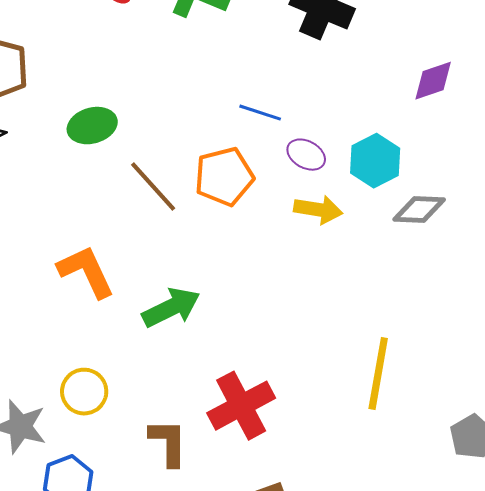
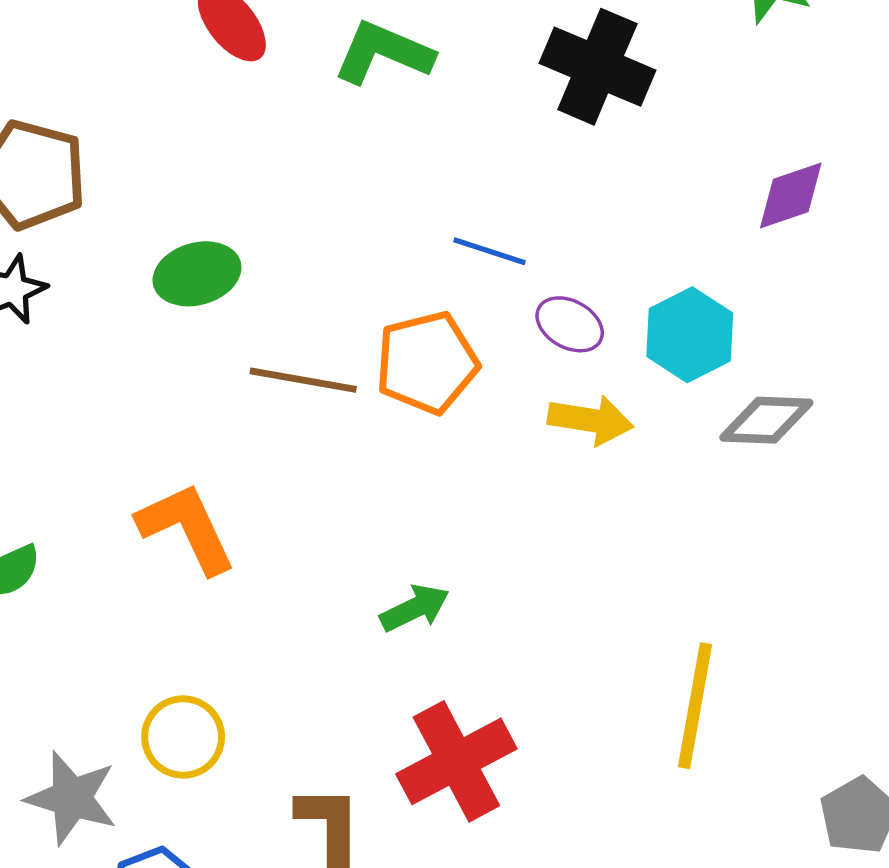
brown line: (153, 187) -> (303, 380), turned -38
green arrow: (171, 308) -> (415, 608), moved, size x0.7

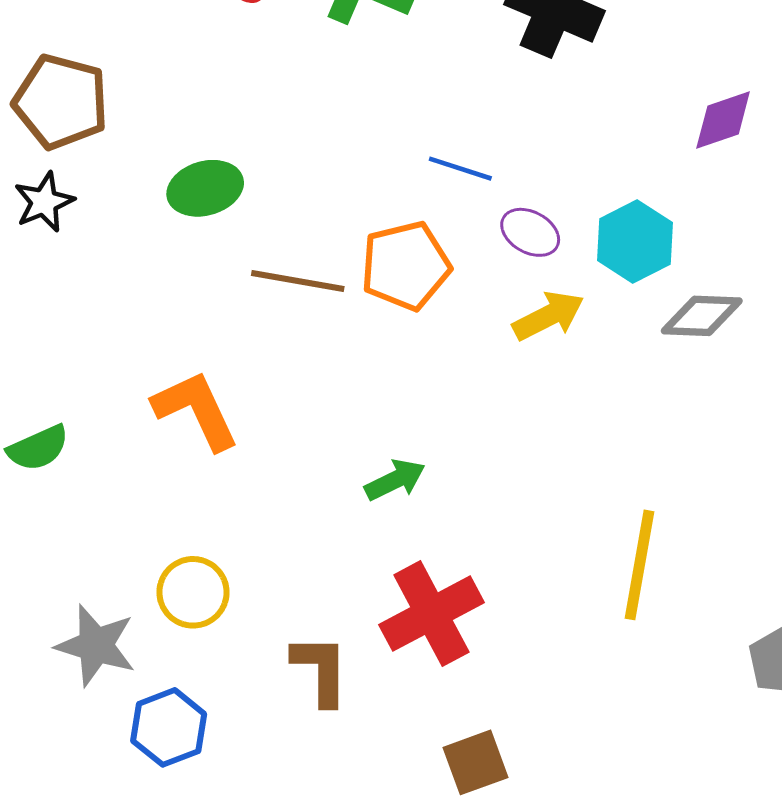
yellow arrow: (591, 420) -> (548, 316), turned -36

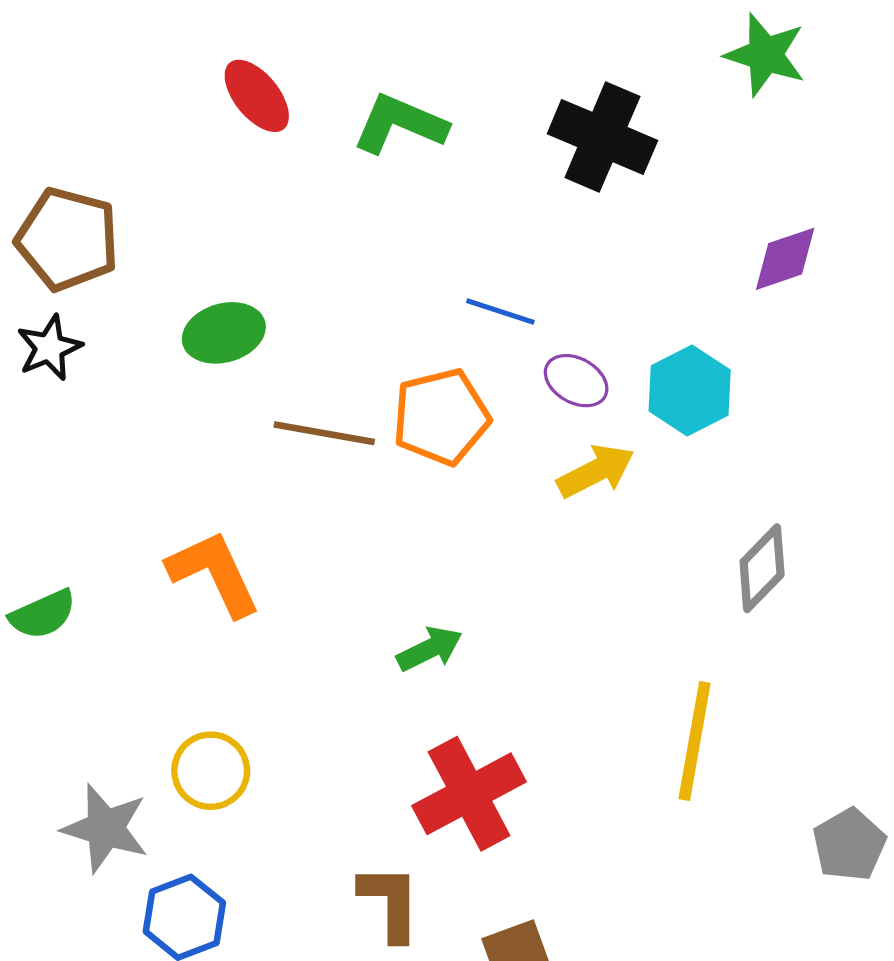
gray diamond: (702, 316) -> (762, 568), moved, turned -48
brown L-shape: (321, 670) -> (390, 902), moved

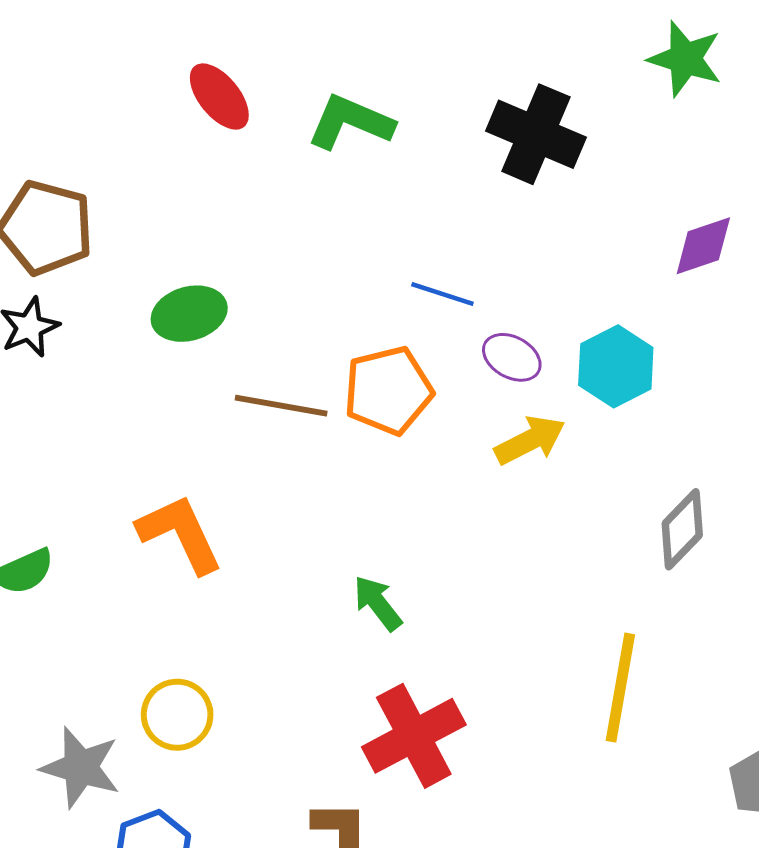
green arrow: (430, 649) -> (378, 603), turned -102

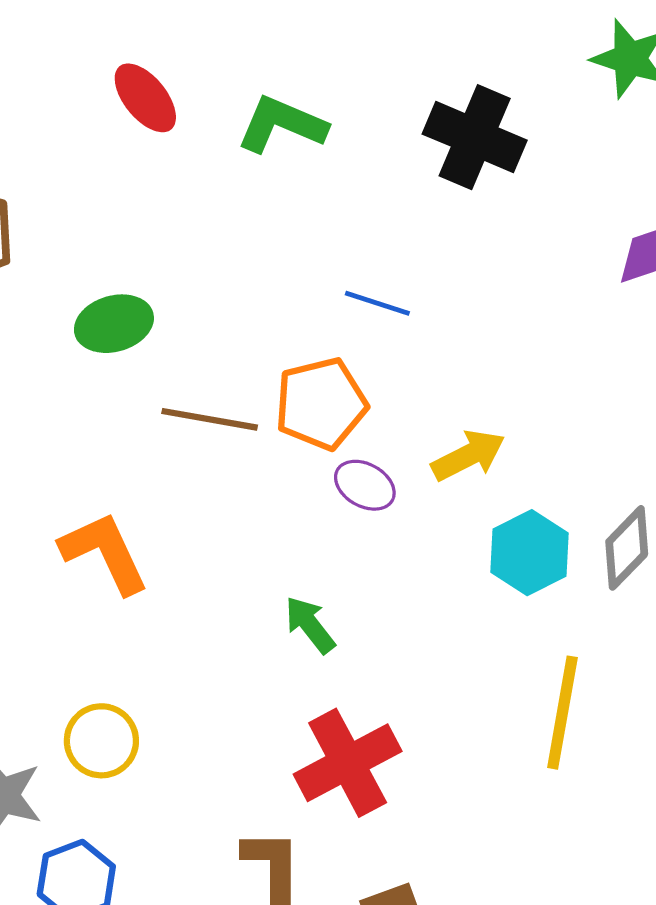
purple ellipse: (512, 357) -> (365, 485), moved
cyan hexagon: (616, 366) -> (530, 553), moved

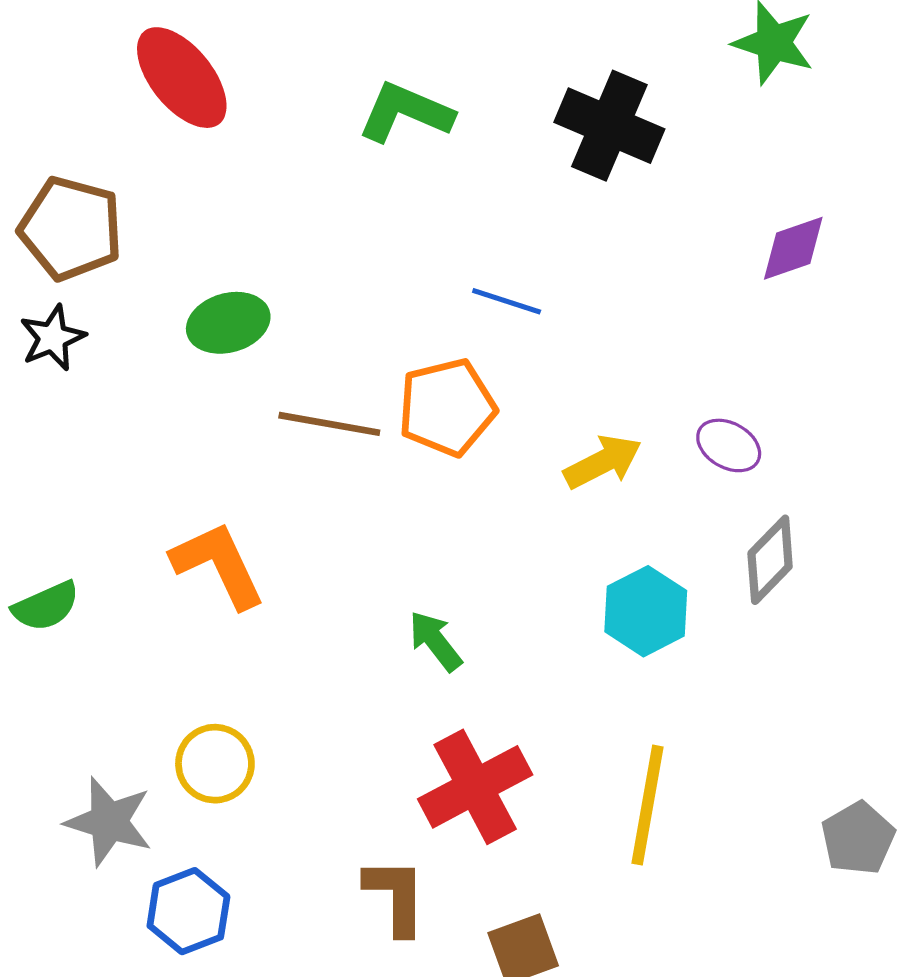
red ellipse: (145, 98) -> (182, 78), moved, size x1.4
purple ellipse: (365, 485) -> (729, 445), moved
cyan hexagon: (530, 553) -> (646, 611), moved
yellow line: (562, 713) -> (647, 805), moved

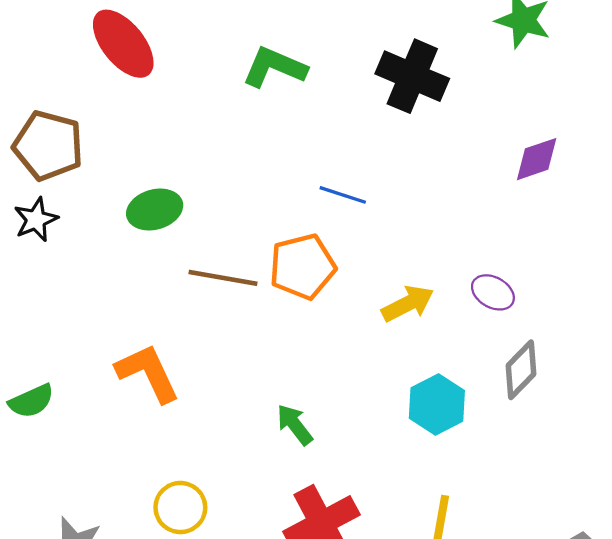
yellow circle: (215, 764) -> (180, 507), moved

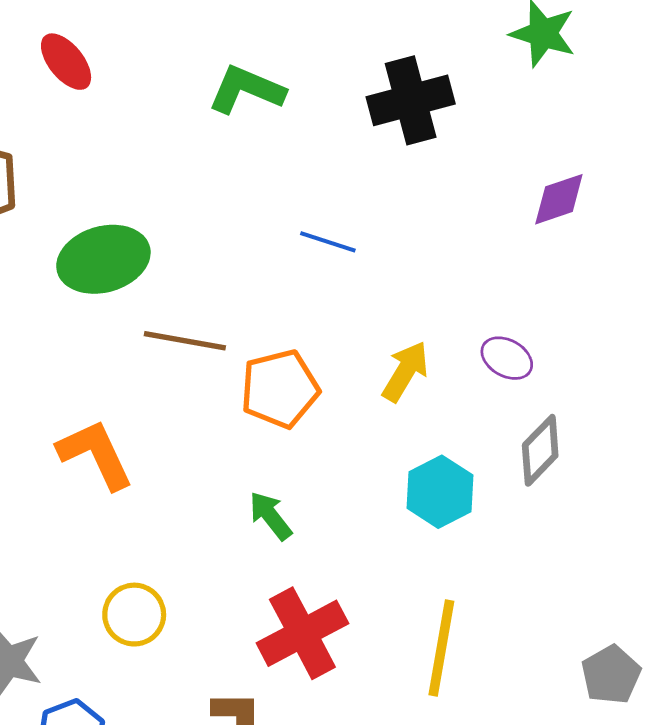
red ellipse: (123, 44) -> (66, 62), size x0.7
black cross: (412, 76) -> (411, 100), turned -38
green ellipse: (155, 209) -> (103, 259), size x1.4
orange pentagon: (302, 267) -> (280, 389), moved
yellow arrow: (408, 304) -> (405, 371), turned -32

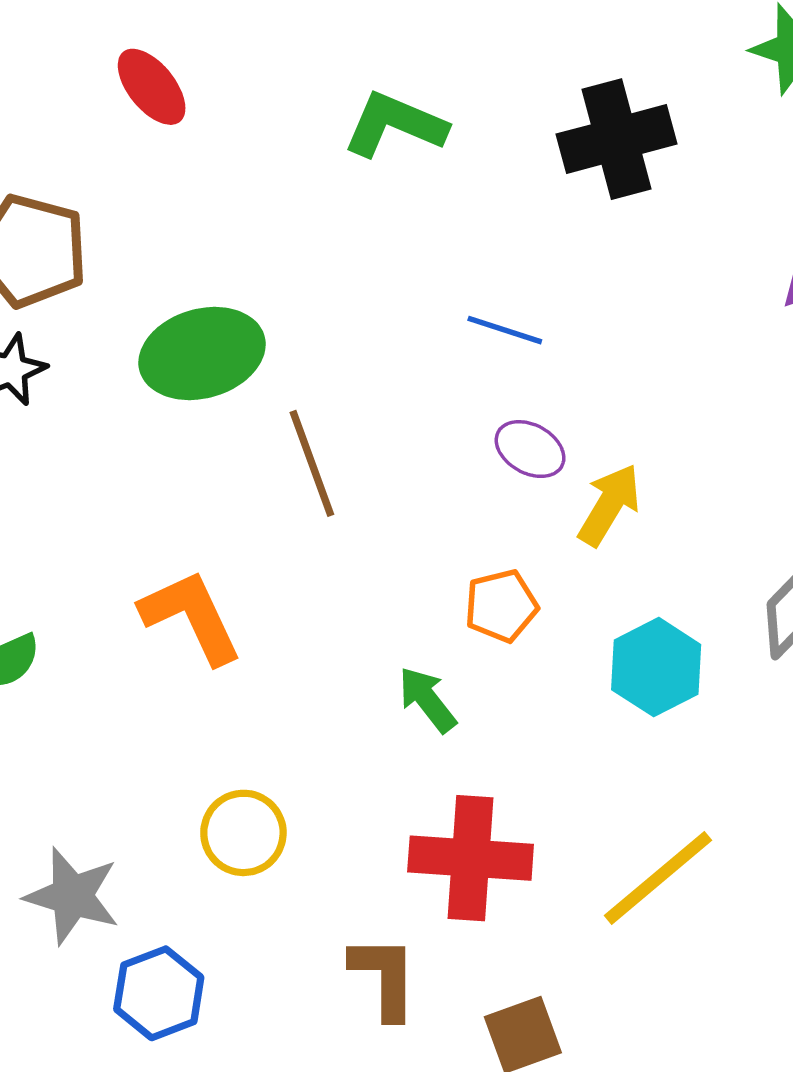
brown line: (185, 341) -> (312, 463), turned 60
purple ellipse: (507, 358) -> (530, 449), moved
orange pentagon: (280, 389) -> (501, 606), moved, size x0.7
red cross: (302, 633) -> (471, 858), turned 32
yellow line: (441, 648) -> (658, 878), turned 40

